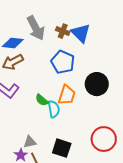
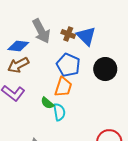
black circle: (97, 84) -> (105, 69), moved
orange trapezoid: (67, 95) -> (63, 87), moved

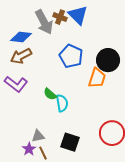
brown cross: (68, 34) -> (60, 17), moved
blue triangle: (86, 36) -> (78, 15), moved
orange trapezoid: (63, 87) -> (97, 78), moved

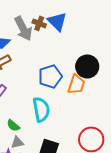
blue pentagon: (71, 56) -> (50, 76), moved, turned 30
green semicircle: (50, 94) -> (13, 125), moved
cyan semicircle: (62, 103) -> (41, 109), size x1.4

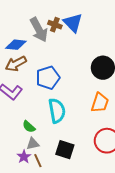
blue pentagon: (50, 76) -> (48, 78), moved
orange trapezoid: (76, 84) -> (100, 103), moved

